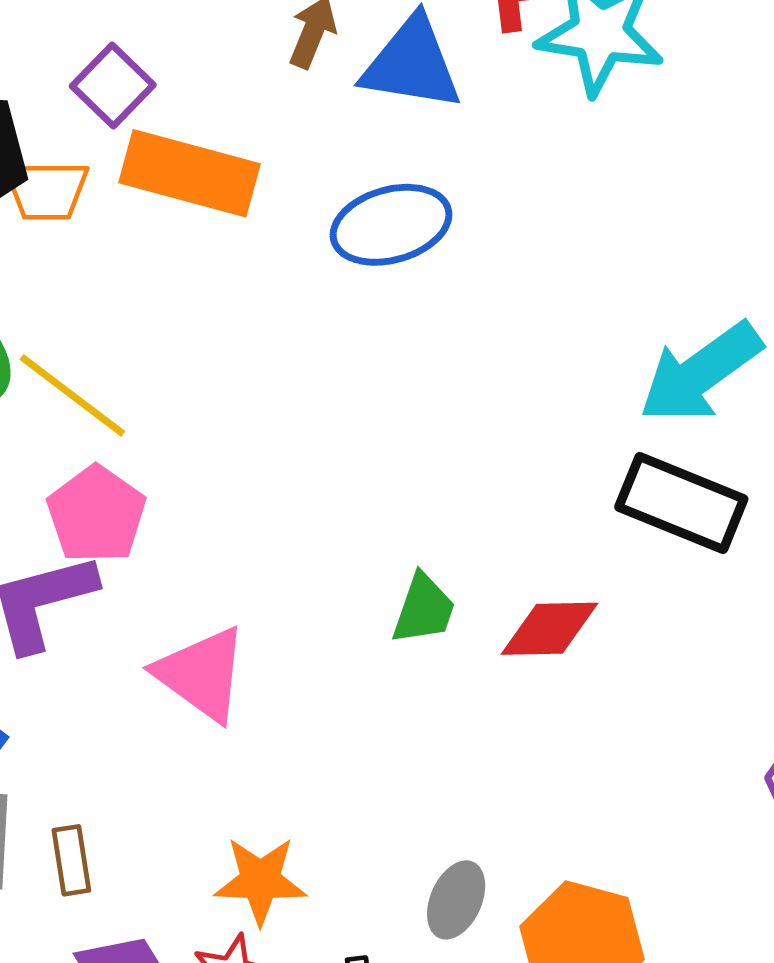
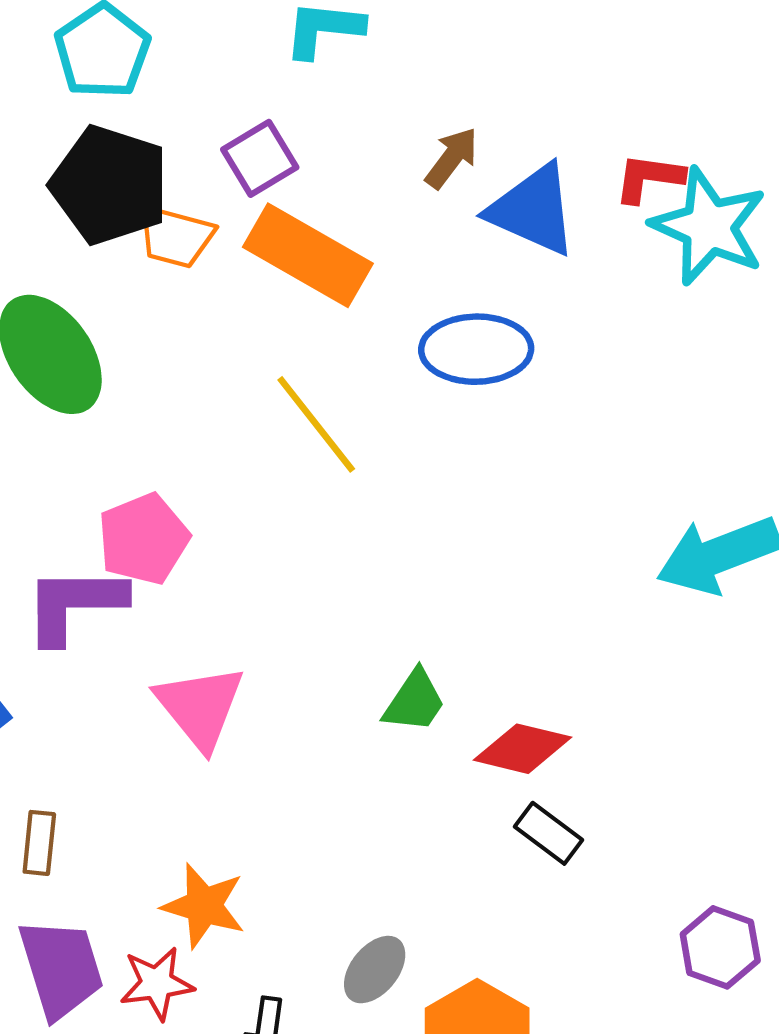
yellow line: (72, 395) -> (316, 424), moved
black rectangle: (681, 503) -> (548, 833), moved, size x0.6

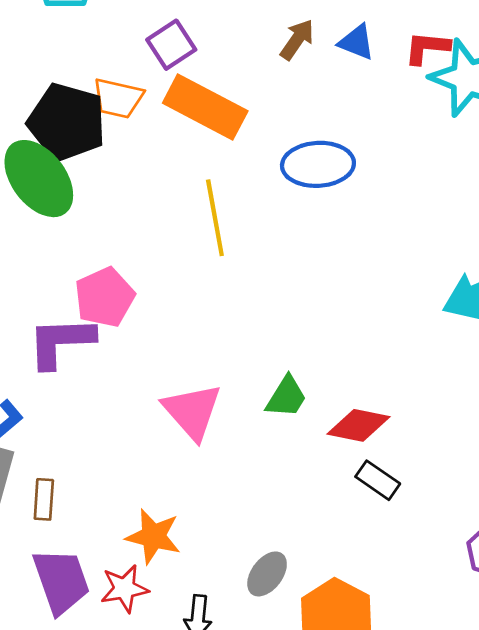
black pentagon: (110, 185) -> (67, 122), moved
blue triangle: (533, 210) -> (357, 42), moved, size x0.6
yellow line: (316, 424) -> (215, 218), turned 30
pink triangle: (200, 707) -> (192, 411), moved

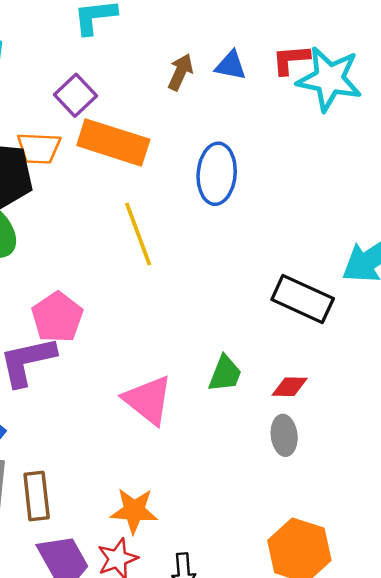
blue ellipse: (318, 164) -> (217, 174), turned -72
red diamond: (359, 425) -> (290, 387), size x0.7
black rectangle: (378, 480) -> (303, 299), moved, size x1.6
brown rectangle: (44, 499) -> (37, 496), size x1.4
gray ellipse: (267, 574) -> (284, 435), moved, turned -33

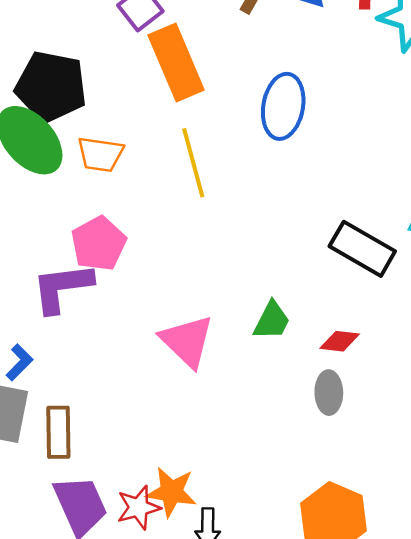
orange rectangle: (113, 142) -> (176, 63), turned 44
orange trapezoid: (39, 148) -> (100, 154), moved
orange star: (134, 511) -> (171, 492), moved

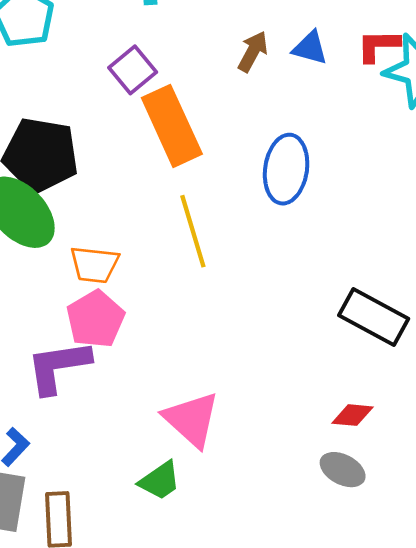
orange trapezoid: (100, 154) -> (94, 265), moved
green trapezoid: (272, 321) -> (160, 481), moved, turned 30
gray ellipse: (329, 393) -> (343, 470), turned -60

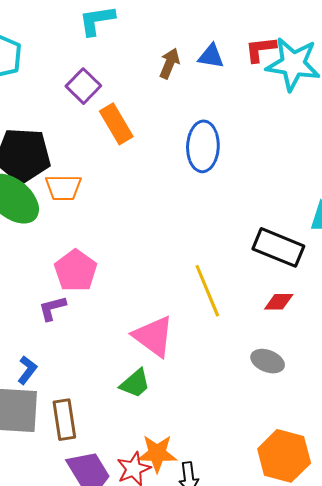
orange rectangle: (172, 126) -> (116, 124), size x0.7
yellow line: (193, 231) -> (207, 291), moved
orange trapezoid: (94, 265) -> (63, 187), moved
purple L-shape: (58, 367) -> (52, 308), size x0.6
red diamond: (353, 415) -> (279, 302), moved

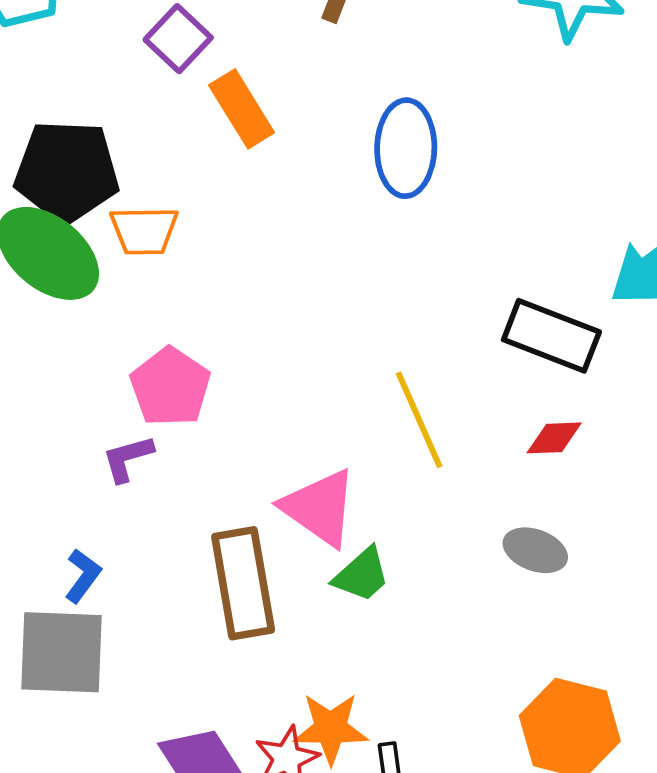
green trapezoid: (135, 383) -> (362, 575), moved
brown rectangle: (64, 420) -> (243, 583), moved, size x1.4

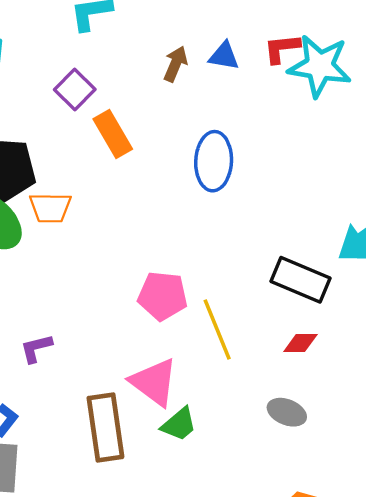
pink pentagon: (170, 387) -> (163, 296), moved, turned -30

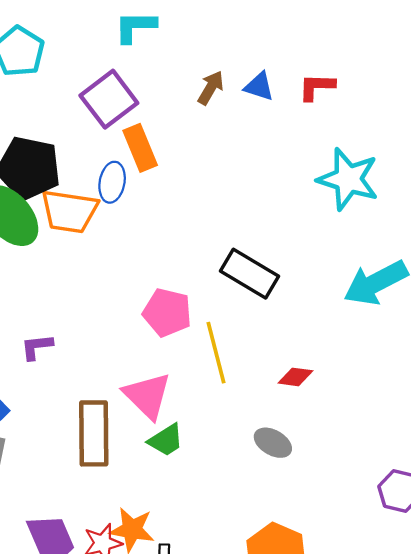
cyan star: (320, 66) -> (348, 179), moved
purple square: (75, 89) -> (109, 99), size x1.4
blue ellipse: (214, 161) -> (112, 182), moved, size x0.7
orange trapezoid: (50, 208) -> (69, 211), size x1.4
black rectangle: (301, 280) -> (249, 274), moved

